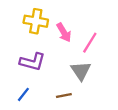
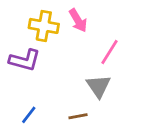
pink arrow: (64, 32) -> (78, 20), moved
purple L-shape: (32, 62) -> (25, 60), moved

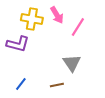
pink line: (109, 52) -> (78, 27), moved

